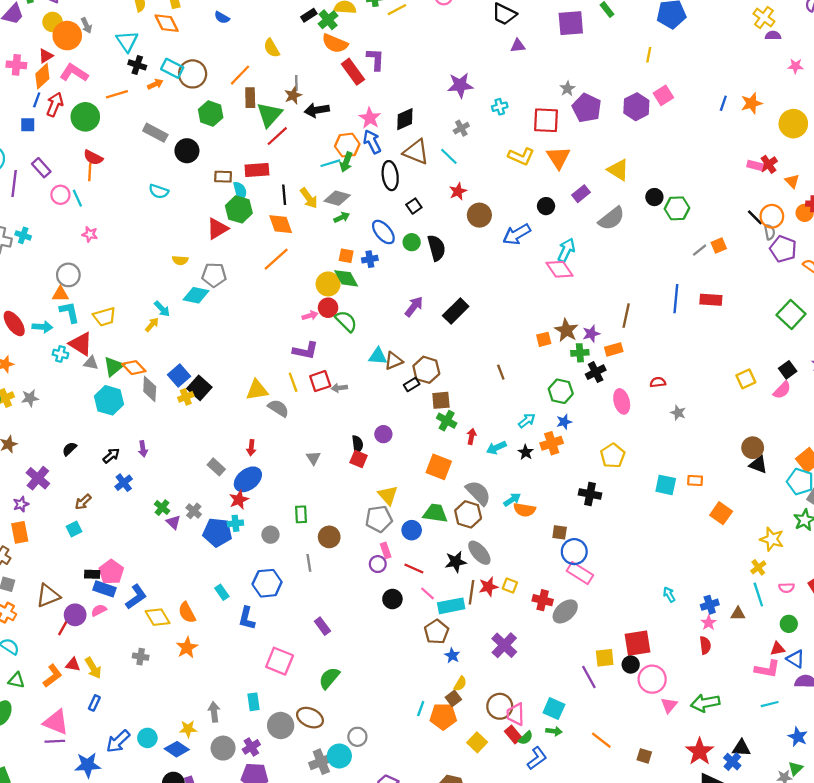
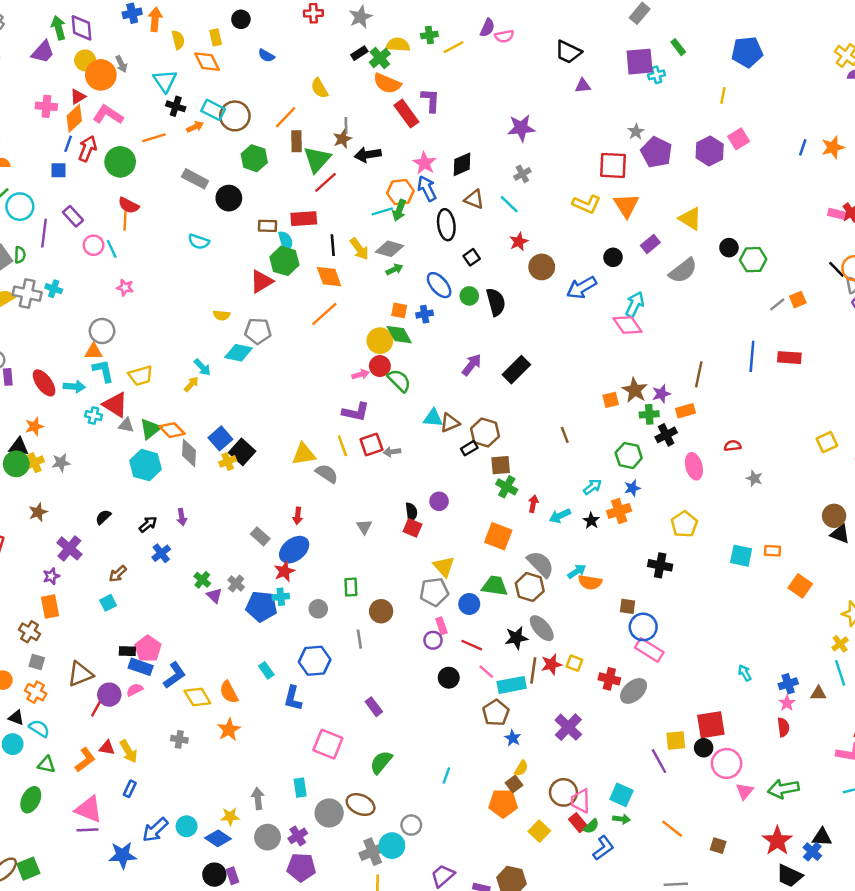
cyan cross: (500, 107) -> (656, 75), moved
brown triangle: (416, 152) -> (474, 199), size x0.7
cyan line: (421, 709) -> (446, 776), moved

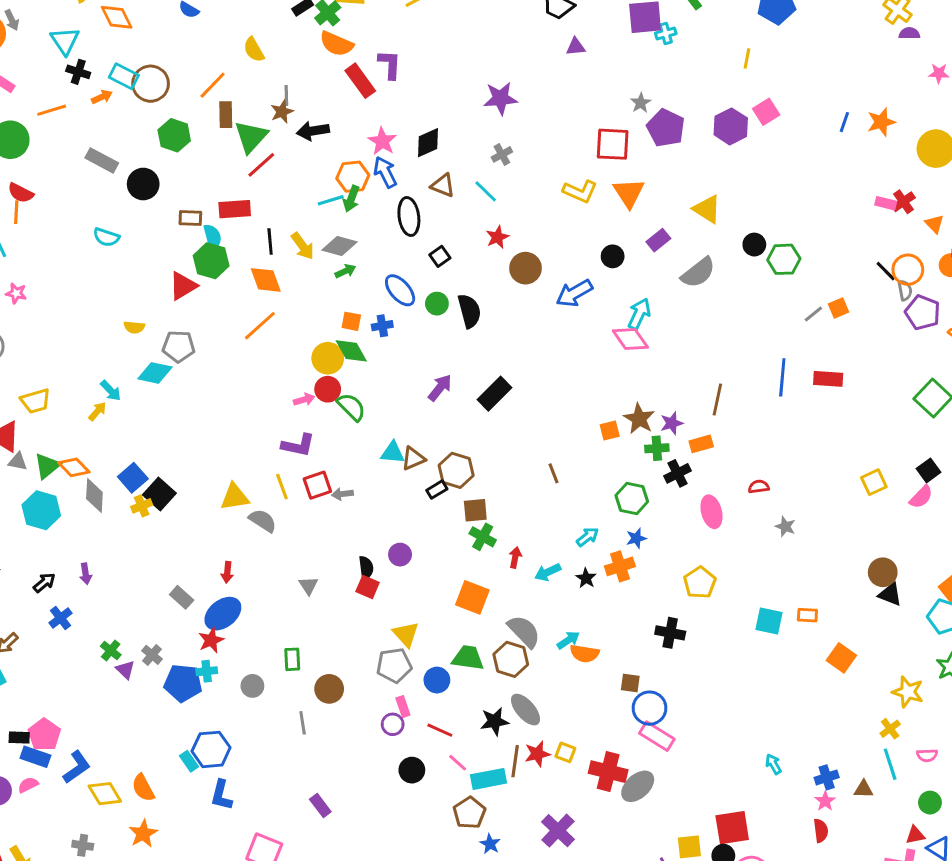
blue hexagon: (315, 661) -> (211, 749), moved
red cross: (609, 679) -> (608, 772), size x1.4

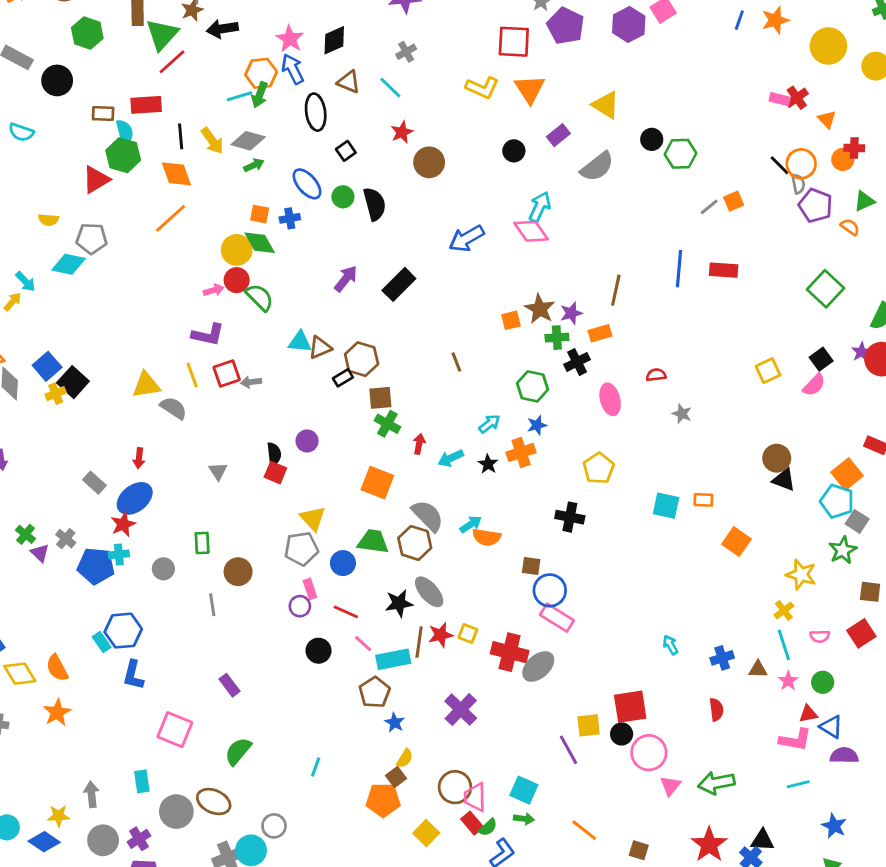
blue arrow: (574, 293) -> (466, 238), moved
pink star: (825, 801) -> (788, 681), moved

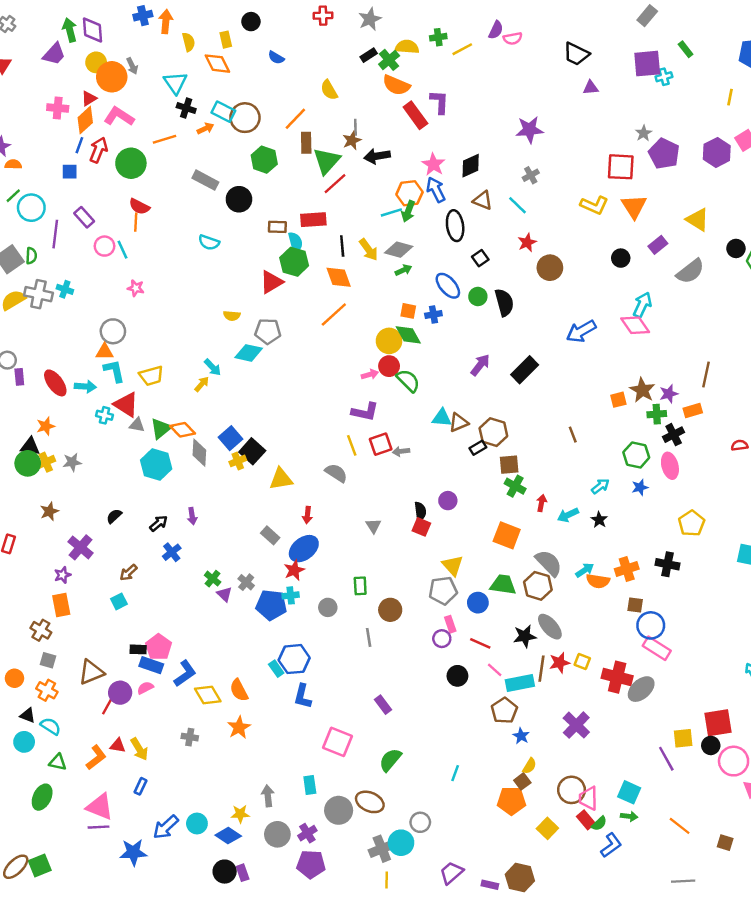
yellow triangle: (146, 385) -> (281, 479), moved
pink ellipse: (610, 399) -> (670, 466), moved
orange cross: (521, 452) -> (627, 569), moved

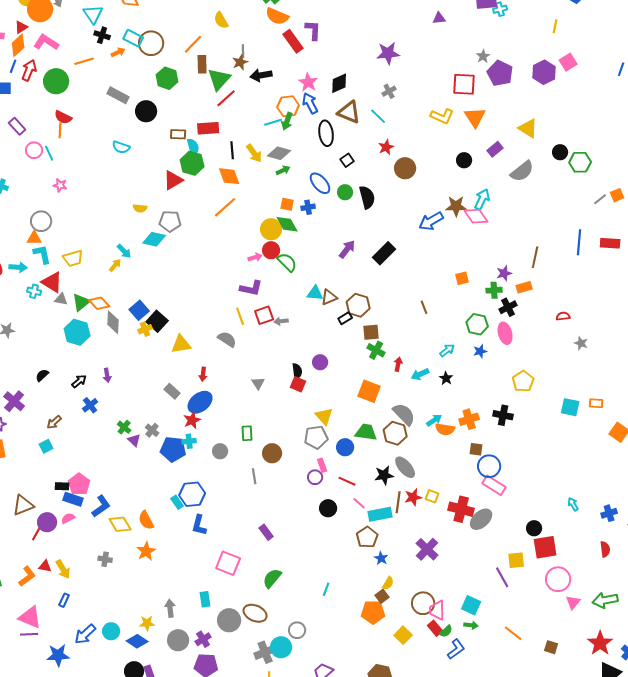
brown triangle: (483, 200) -> (349, 112), size x1.4
brown star: (642, 390) -> (456, 206), moved, turned -30
black circle: (711, 745) -> (534, 528), moved

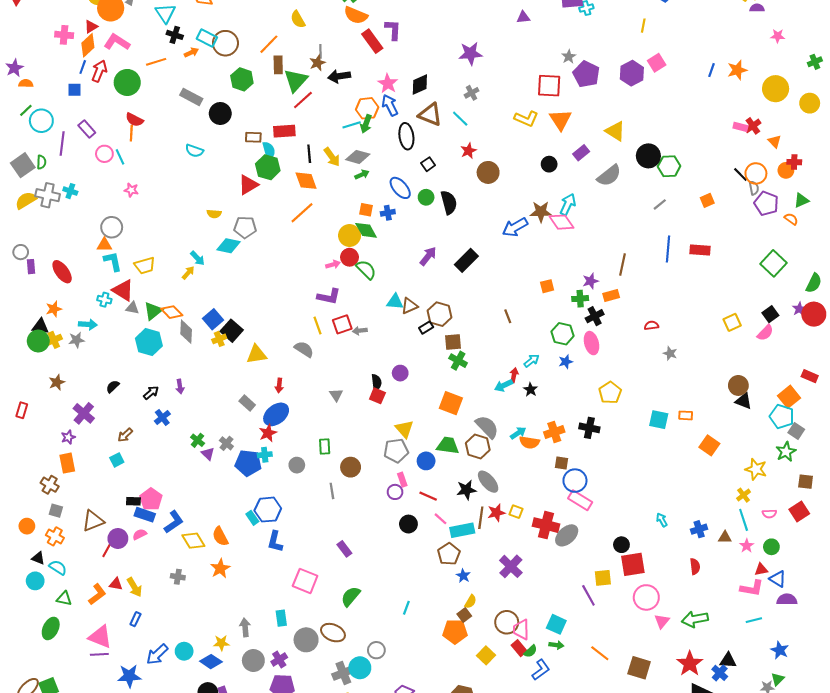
black circle: (560, 152) -> (648, 156), size x1.5
gray line: (600, 199) -> (660, 204), moved
cyan arrow: (18, 267) -> (88, 324), moved
red arrow: (398, 364) -> (514, 375), moved
brown square: (551, 647) -> (639, 668), size x1.6

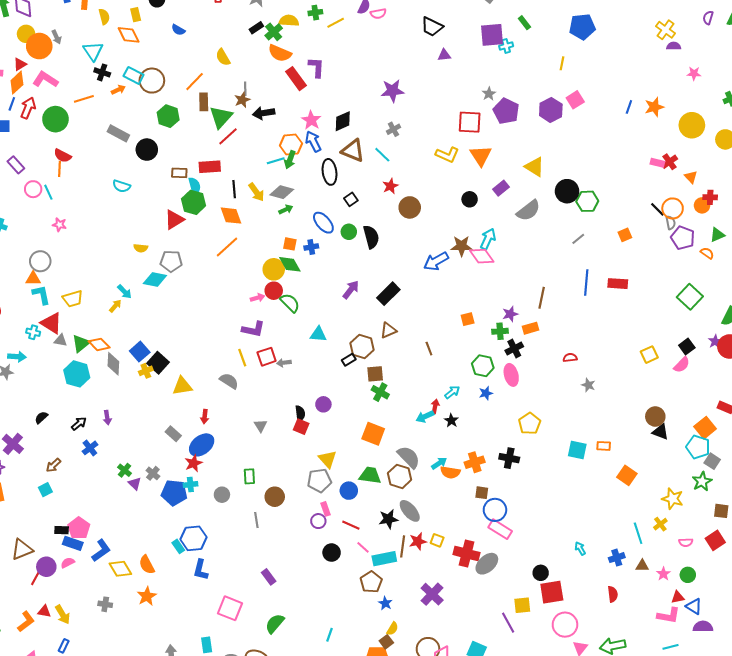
brown triangle: (409, 306) -> (388, 330), moved
cyan line: (744, 520) -> (638, 533), moved

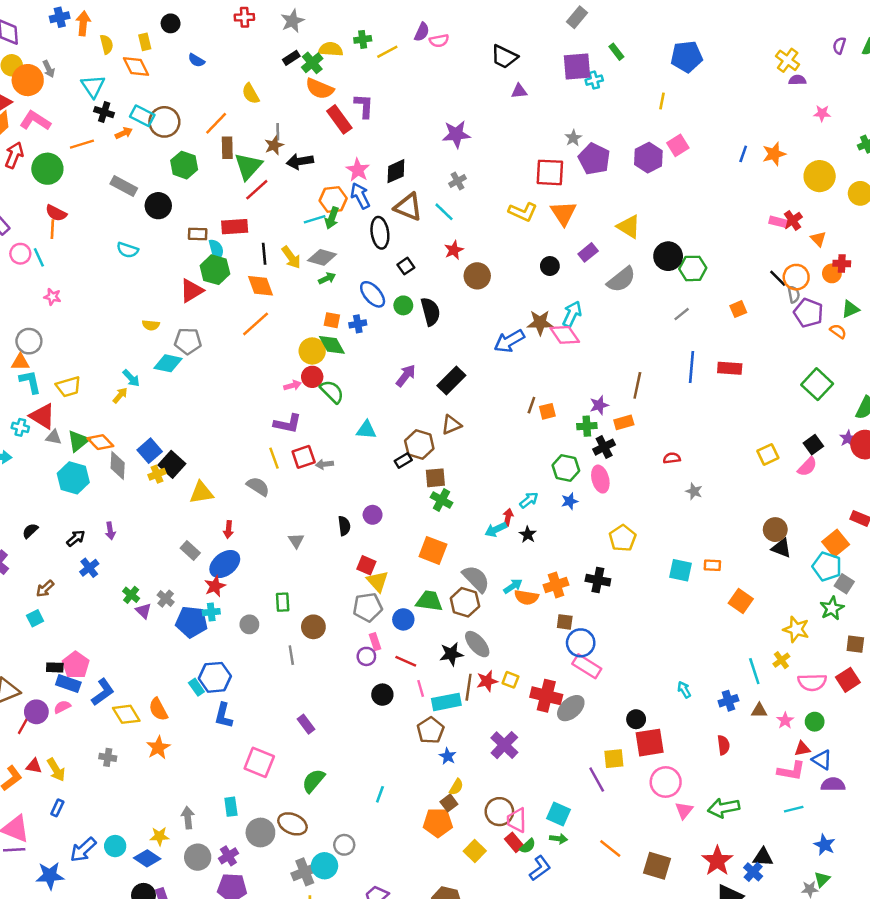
brown line: (429, 349) -> (531, 405), moved, turned 40
red square: (301, 427) -> (366, 565), moved
pink semicircle: (686, 542) -> (812, 682), size x1.6
pink line: (363, 547) -> (421, 688), turned 32

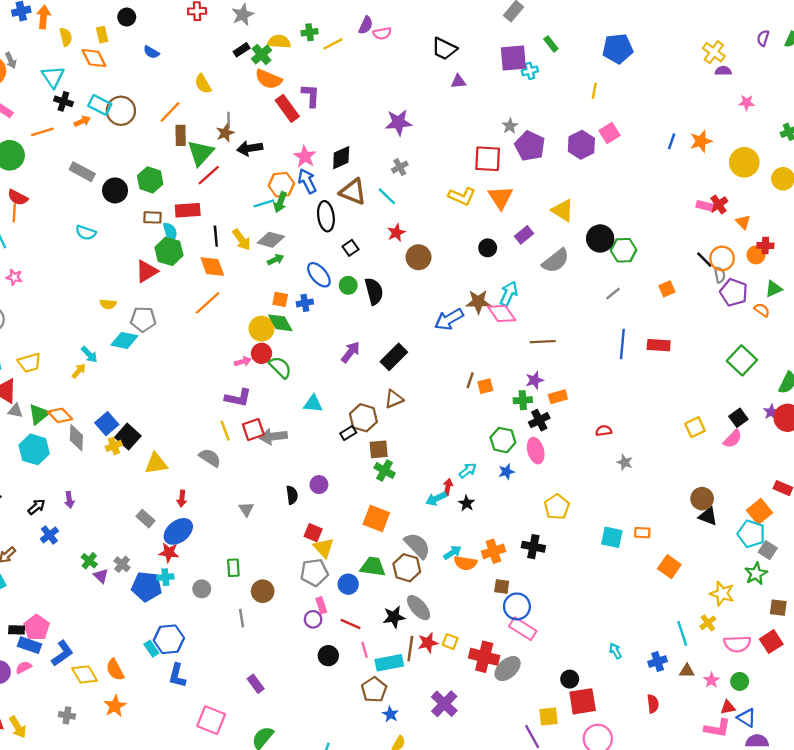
green hexagon: (184, 165) -> (150, 180), moved
brown line: (637, 385) -> (543, 342), moved, turned 75
gray arrow: (325, 464) -> (273, 437), size x1.6
red star: (215, 586) -> (169, 553), turned 30

